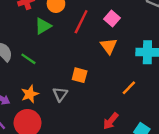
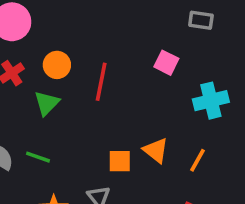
pink square: (112, 18) -> (166, 63), moved
orange triangle: (109, 46) -> (156, 150), moved

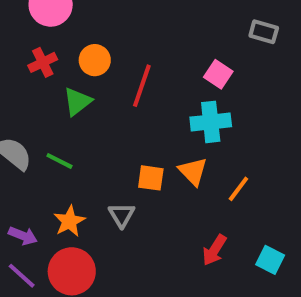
cyan cross: (211, 101) -> (211, 122), moved

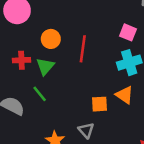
red cross: (43, 62) -> (21, 60), moved, turned 35
green line: (59, 161) -> (40, 94), moved, turned 35

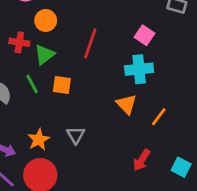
orange circle: (51, 39) -> (46, 21), moved
orange square: (99, 104) -> (62, 85), moved

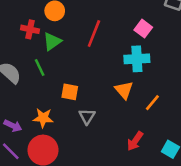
orange square: (62, 85) -> (70, 92), moved
gray triangle: (76, 135) -> (87, 116), moved
orange star: (39, 140) -> (43, 118), turned 30

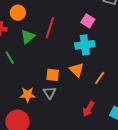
green triangle: (52, 42) -> (28, 37), moved
orange square: (70, 92) -> (53, 75), moved
orange star: (43, 118) -> (28, 95), moved

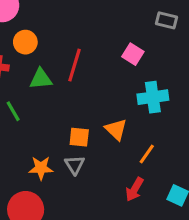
green triangle: (28, 37) -> (41, 79), turned 35
cyan cross: (85, 45) -> (153, 97), moved
orange line: (100, 78) -> (147, 154), moved

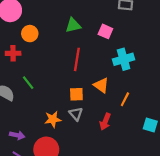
red line: (74, 65) -> (77, 59), moved
green triangle: (41, 79) -> (73, 25), moved
red arrow: (135, 189) -> (105, 122), moved

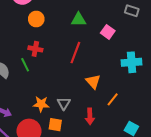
red cross: (13, 53) -> (35, 49), moved
cyan cross: (124, 59) -> (132, 62), moved
orange square: (76, 94) -> (55, 125), moved
red arrow: (105, 122) -> (90, 116), turned -35

